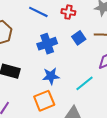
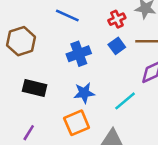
red cross: (68, 12) -> (117, 19), moved, turned -32

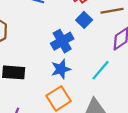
blue cross: (79, 54) -> (62, 41), moved

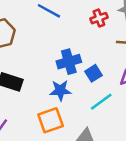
blue square: (84, 20) -> (93, 73), moved

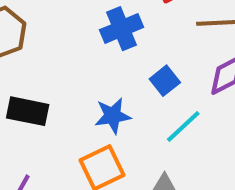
blue cross: (69, 62) -> (121, 29), moved

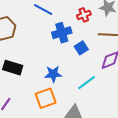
blue square: (165, 81) -> (81, 48), moved

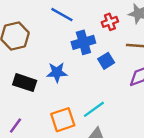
blue star: (53, 74) -> (57, 72), moved
cyan line: (87, 83) -> (94, 109), moved

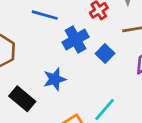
black rectangle: (25, 83) -> (22, 99), turned 35

